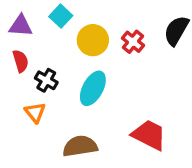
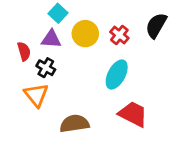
purple triangle: (21, 26) -> (51, 39), moved
cyan ellipse: (93, 88) -> (117, 74), moved
orange triangle: (35, 112) -> (36, 95), size x1.4

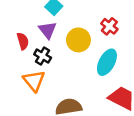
yellow circle: (85, 34) -> (78, 40), moved
purple triangle: (51, 39) -> (48, 30), turned 48

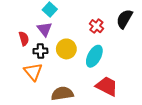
yellow circle: (78, 40) -> (66, 49), moved
black cross: (43, 56) -> (40, 51), turned -32

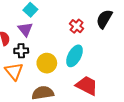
yellow circle: (66, 49) -> (47, 63), moved

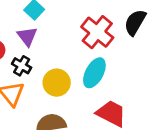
red cross: (77, 26) -> (97, 32), size x1.6
black cross: (21, 51) -> (22, 66), turned 32

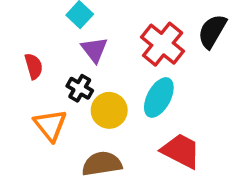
purple triangle: (27, 36) -> (94, 50), moved
black cross: (22, 66) -> (80, 88), moved

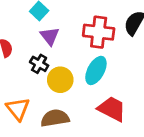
red cross: (163, 44) -> (99, 32), turned -32
orange triangle: (50, 125) -> (18, 109), moved

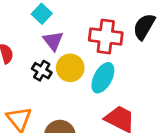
yellow circle: (60, 80) -> (70, 68), moved

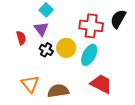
purple triangle: (53, 41) -> (41, 29), moved

